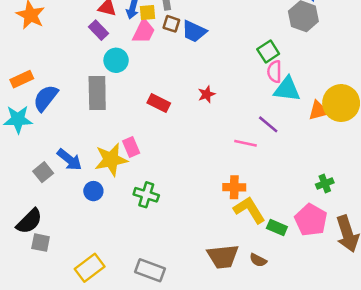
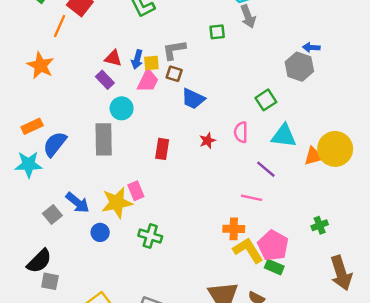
blue trapezoid: (194, 31) -> (193, 99), moved
pink semicircle: (274, 72) -> (241, 132), moved
red rectangle: (159, 103) -> (162, 149), turned 72
pink line: (246, 143) -> (252, 198), moved
pink pentagon: (311, 220) -> (273, 246), moved

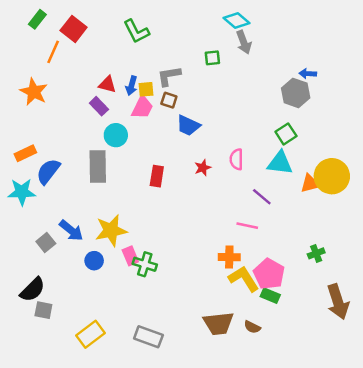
green square: (266, 100) -> (286, 134), moved
pink rectangle: (136, 191) -> (130, 256), moved

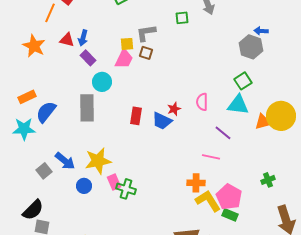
red triangle: (107, 84) -> (67, 40), moved
blue arrow: (132, 86) -> (83, 38), moved
blue trapezoid: (188, 125) -> (162, 121), moved

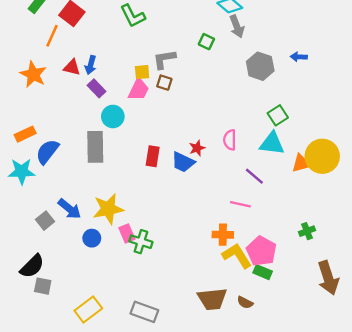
green square: (182, 18) -> (206, 42), turned 32
gray hexagon: (251, 47) -> (260, 66), moved

